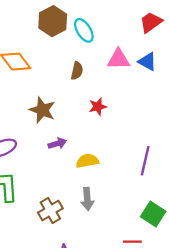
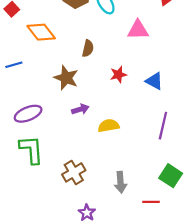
blue triangle: (147, 62) -> (154, 81), moved
brown semicircle: (77, 71) -> (88, 48), moved
gray arrow: (87, 199) -> (121, 182), moved

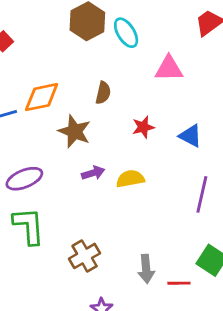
orange diamond: (41, 32) -> (42, 97), moved, turned -64
yellow semicircle: (109, 126) -> (130, 179), moved
red line: (151, 202) -> (179, 283), moved

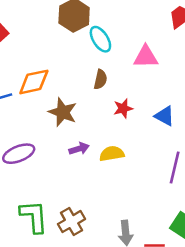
cyan ellipse: (126, 33) -> (100, 39), moved
brown semicircle: (103, 93) -> (100, 79), moved
green L-shape: (29, 226) -> (34, 217), moved

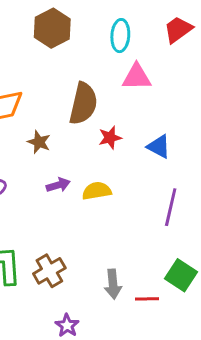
cyan ellipse: (100, 39) -> (120, 36), moved, turned 36
brown semicircle: (100, 79) -> (83, 104), size x1.8
brown star: (63, 112) -> (39, 142), size x0.7

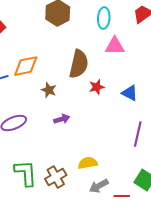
yellow semicircle: (97, 191) -> (88, 163), moved
gray arrow: (113, 284) -> (99, 186), turned 66

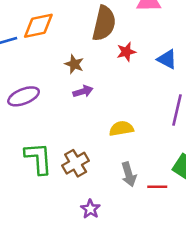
brown star: (49, 90) -> (74, 64), moved
yellow semicircle: (88, 163) -> (121, 129), moved
gray arrow: (99, 186) -> (129, 174), turned -78

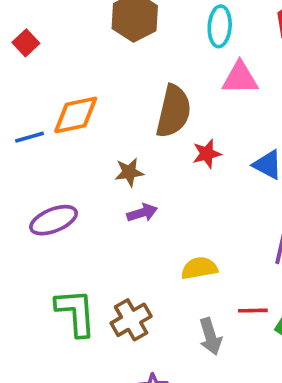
brown star: (74, 64) -> (129, 172), turned -30
red line: (157, 187) -> (253, 311), moved

